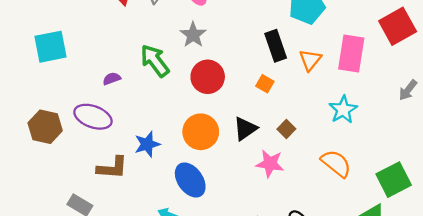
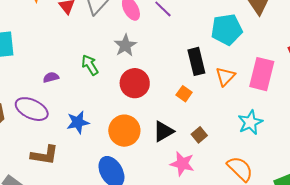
green arrow: (155, 61) -> (90, 65), size x0.7
blue star: (147, 144) -> (78, 122), moved

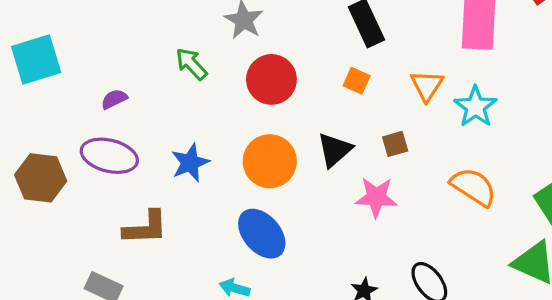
orange triangle: (225, 76) -> (427, 86), moved
purple semicircle: (51, 77) -> (114, 99), moved
brown square: (199, 135) -> (395, 144), turned 35

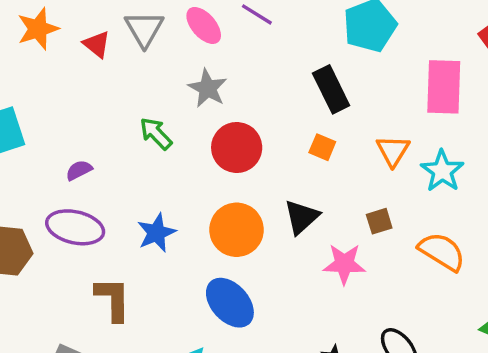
brown square: (395, 144) -> (379, 221), moved
brown L-shape: (145, 228) -> (113, 299), turned -87

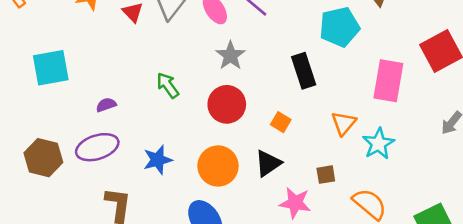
gray star: (208, 88) -> (230, 56), moved
orange square: (322, 147) -> (281, 122), moved
purple ellipse: (75, 227) -> (97, 147), turned -39

